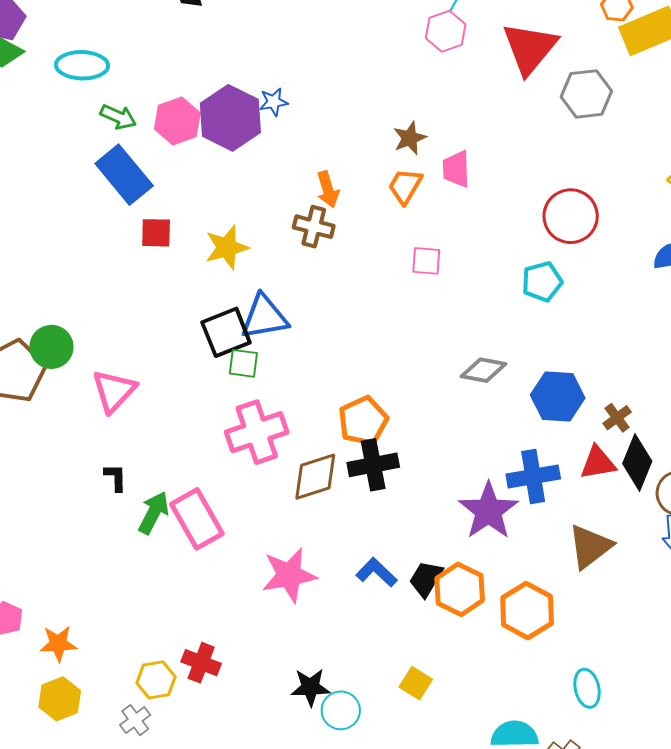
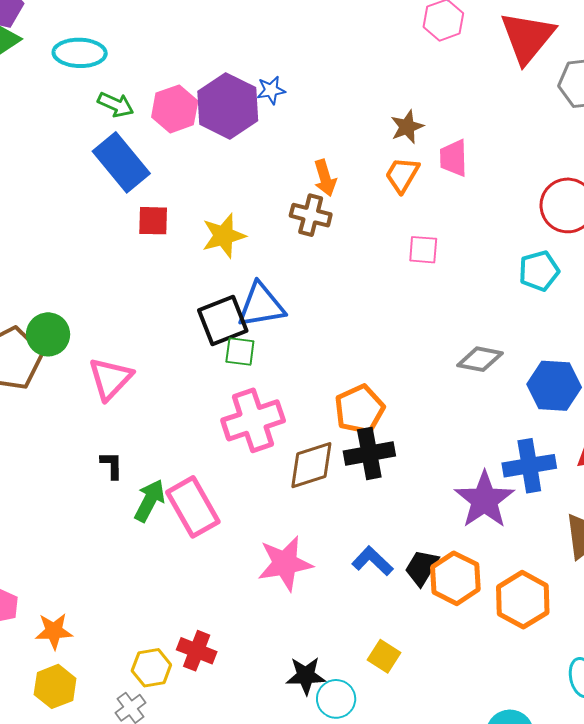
yellow square: (416, 683) -> (384, 656), moved

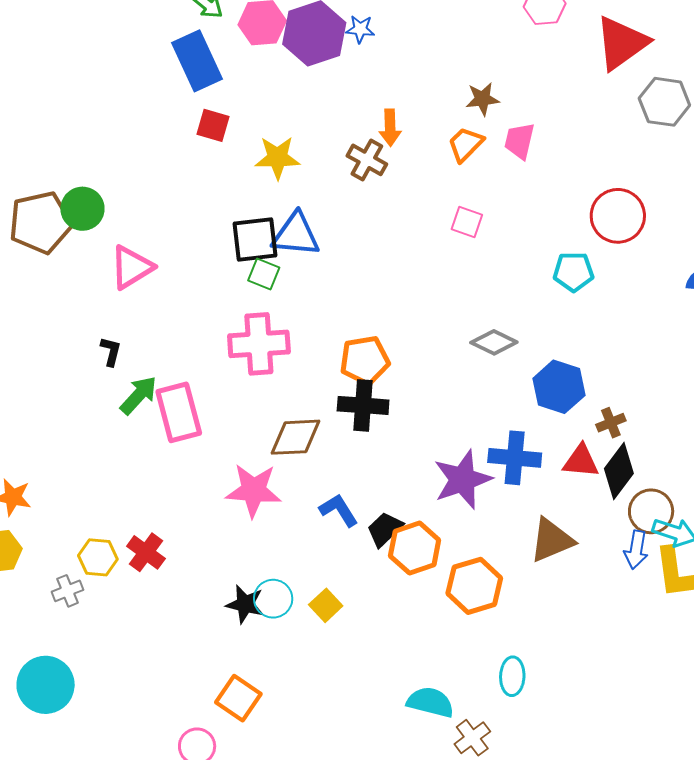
brown diamond: (311, 465) -> (296, 437), moved
cyan circle: (336, 699) -> (273, 599), moved

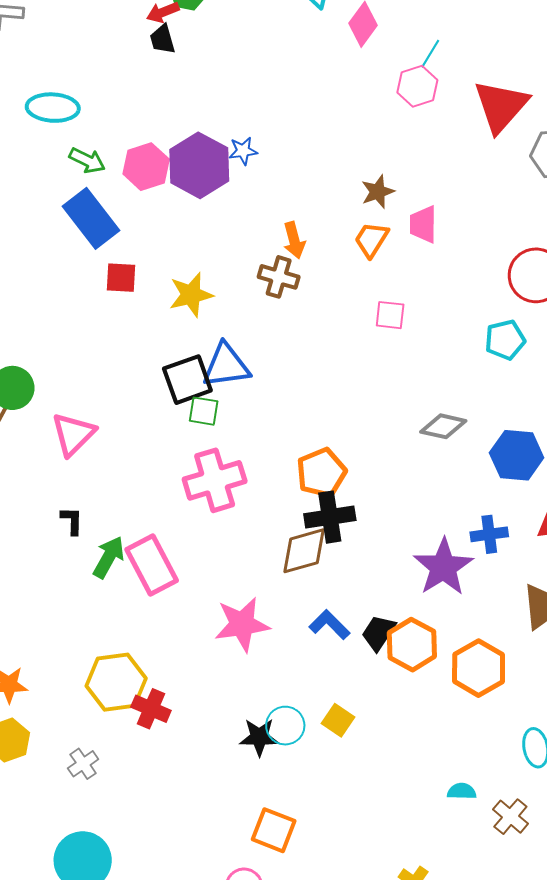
brown diamond: (296, 437) -> (304, 551), moved
blue cross: (515, 458) -> (489, 534), size x0.7
yellow hexagon: (98, 557) -> (116, 682), moved, size x1.5
cyan semicircle: (430, 702) -> (462, 791), size x0.6

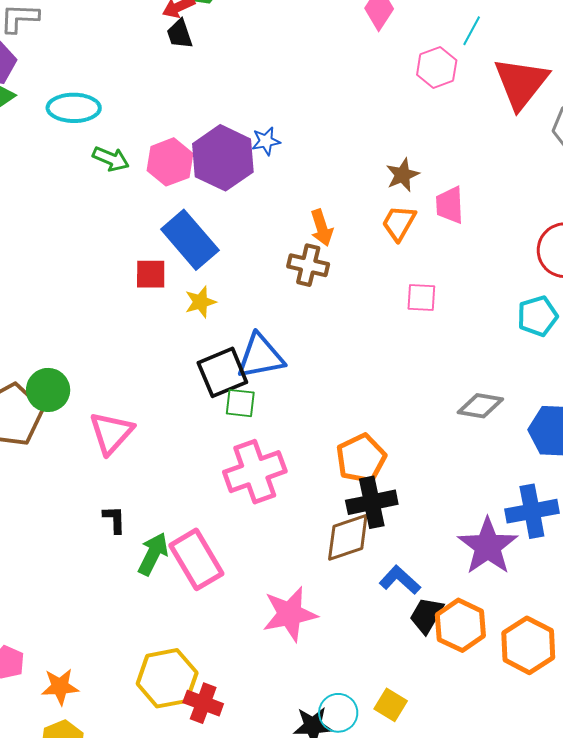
cyan line: (430, 54) -> (472, 31), moved
blue rectangle: (91, 218) -> (190, 240), moved
yellow star: (191, 295) -> (200, 302), moved, size x0.7
blue cross: (489, 534) -> (532, 511), size x1.4
blue L-shape: (329, 625) -> (400, 580), moved

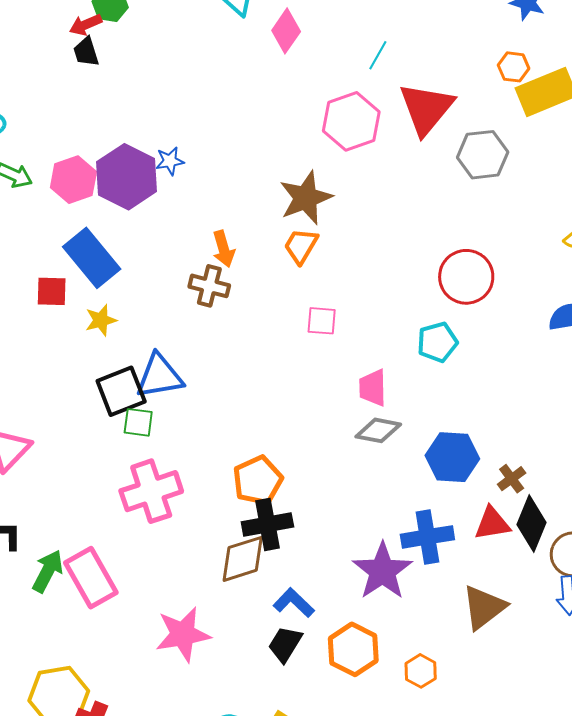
pink hexagon: (437, 67) -> (351, 121), moved, size x1.4
brown star: (403, 175) -> (306, 198), size x1.6
pink trapezoid: (450, 205) -> (373, 388), moved
black trapezoid: (426, 615) -> (285, 644), moved
orange hexagon: (528, 645) -> (421, 671), size x0.6

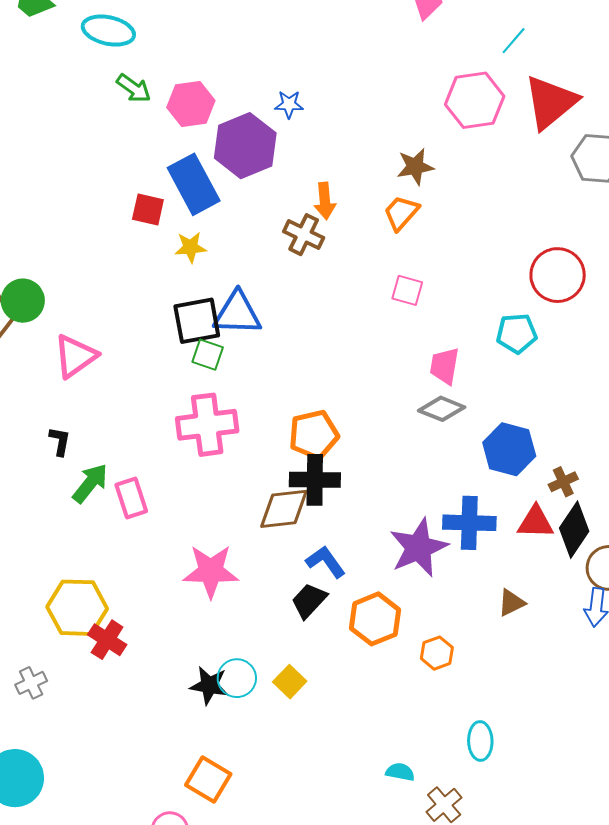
purple hexagon: (127, 177) -> (245, 146), moved
brown star: (306, 198) -> (415, 167), size x0.7
pink rectangle: (91, 578) -> (131, 498), size x0.7
brown triangle: (484, 607) -> (511, 603), size x0.6

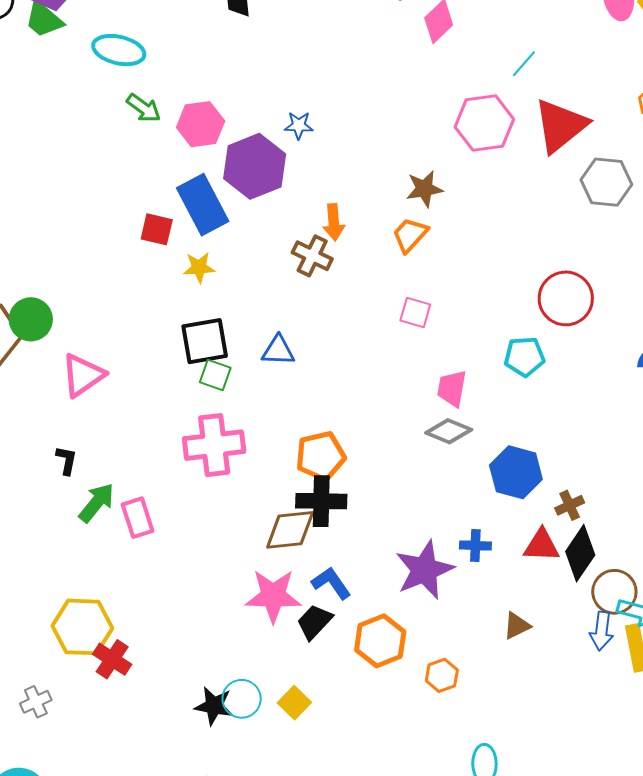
blue triangle: (237, 313) -> (278, 351), moved, size x0.7
blue cross: (469, 523) -> (475, 546), size x0.6
pink star: (211, 571) -> (273, 596), moved

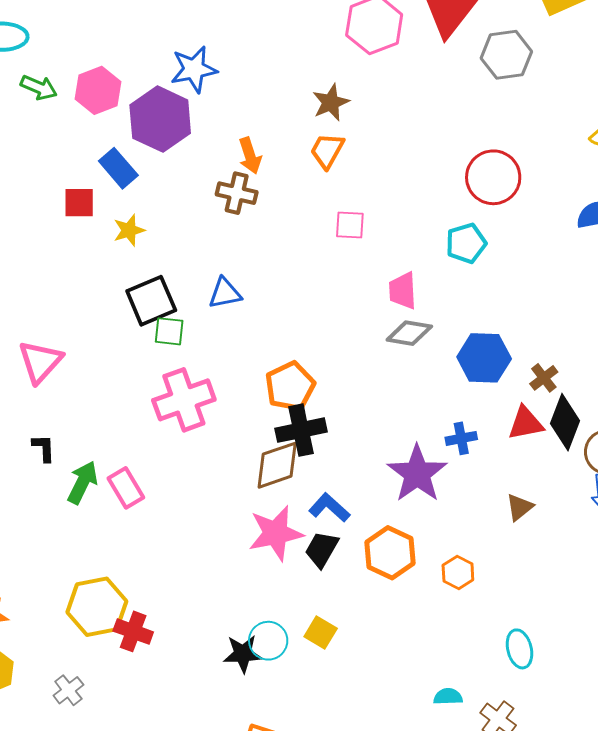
blue star: (299, 125) -> (194, 69), size x1.6
blue rectangle: (203, 205) -> (118, 168), size x0.7

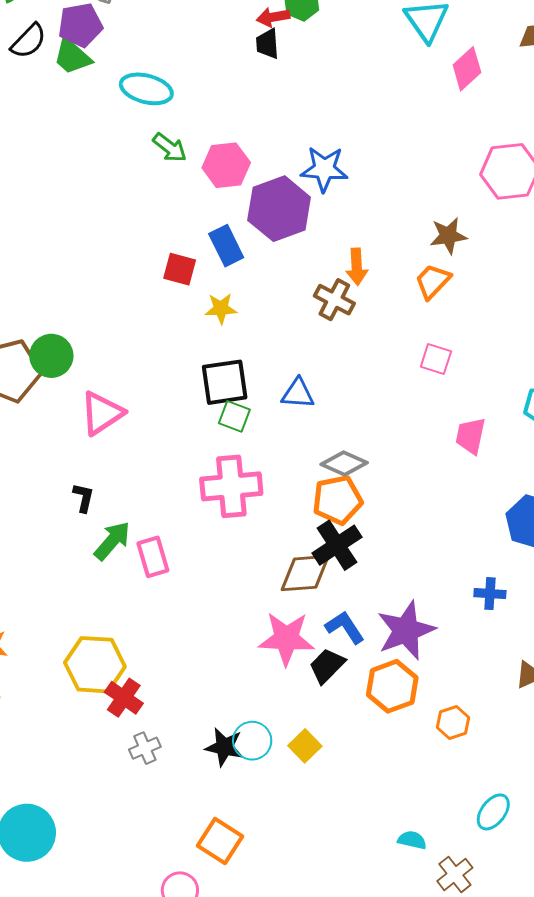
gray diamond: (409, 333) -> (344, 463), moved
black cross: (301, 430) -> (337, 545), turned -36
purple star: (417, 474) -> (406, 630), moved
cyan ellipse: (519, 649) -> (493, 812), turned 36
gray cross: (68, 690) -> (145, 748), moved

